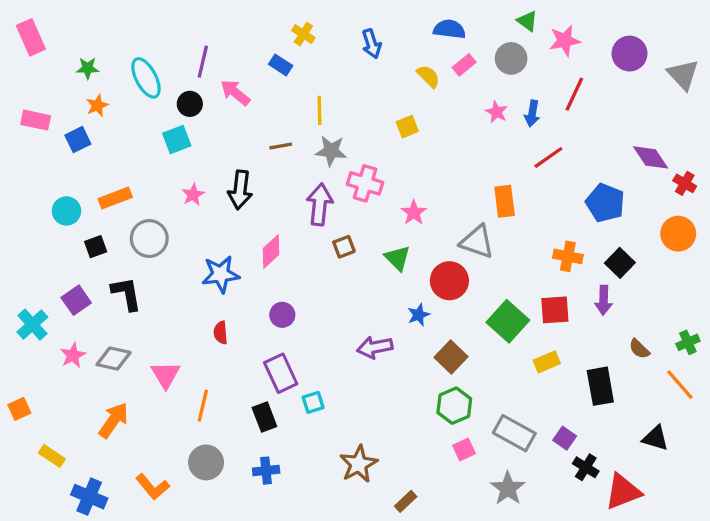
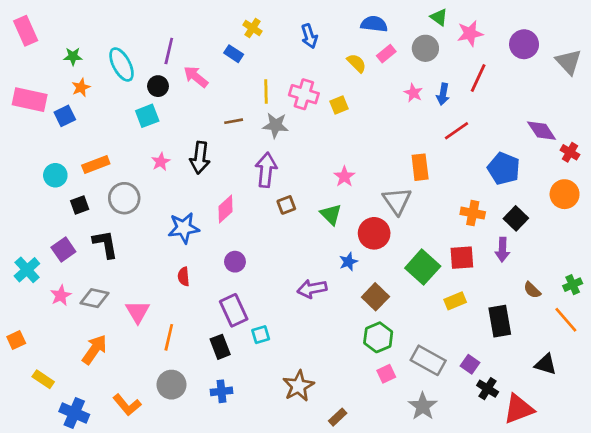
pink rectangle: (36, 120) -> (30, 100), size x1.4
pink cross: (365, 183) -> (304, 94), moved
gray triangle: (477, 242) -> (397, 201), turned 36

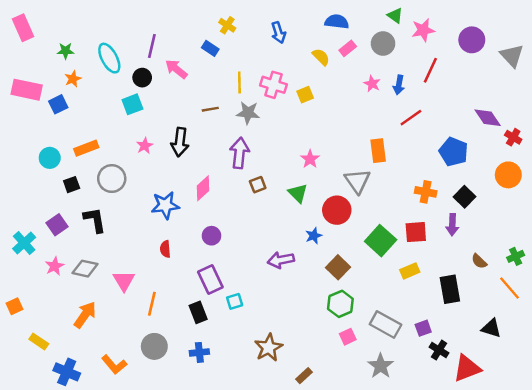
purple square: (470, 364) -> (423, 328), turned 35

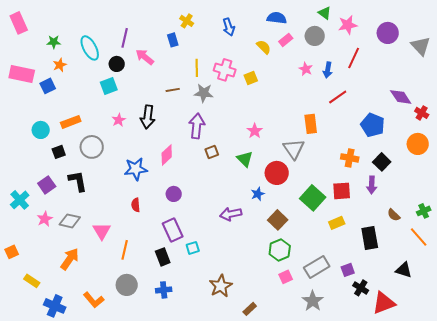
blue rectangle: (210, 48) -> (173, 40), turned 40
gray rectangle: (385, 324) -> (317, 267), turned -60

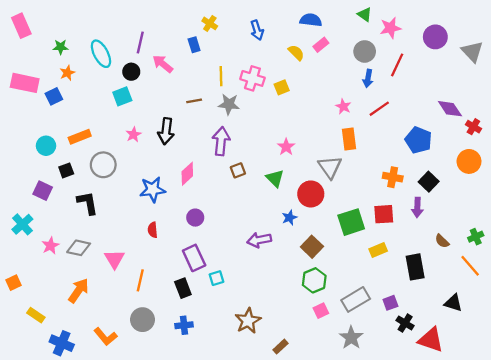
gray circle: (315, 36) -> (365, 51), moved
pink star: (306, 69) -> (343, 106), moved
purple square: (47, 185) -> (43, 191), moved, turned -30
green square: (313, 198) -> (351, 222), turned 30
red triangle: (384, 303) -> (431, 340), turned 40

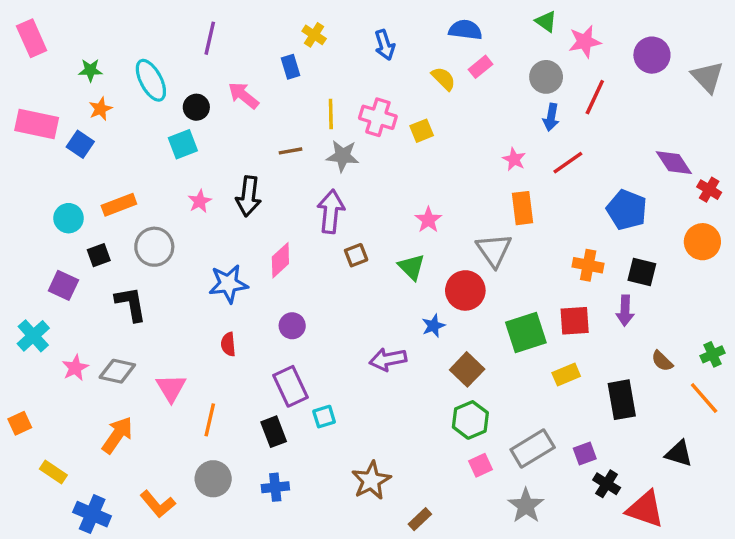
purple line: (140, 43) -> (210, 38), moved
blue square: (54, 96) -> (80, 144), turned -30
black square: (429, 182) -> (642, 272), turned -30

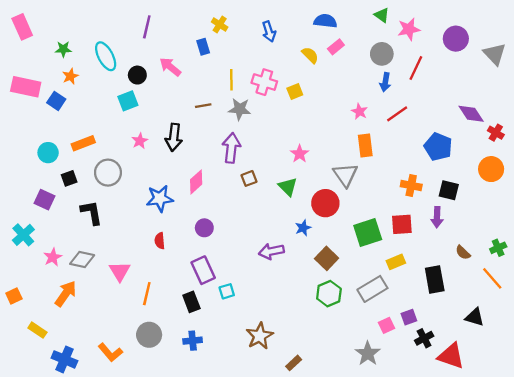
orange arrow: (117, 435) -> (66, 294), moved
gray rectangle: (533, 449) -> (372, 289), moved
pink square: (480, 465) -> (386, 325), moved
black cross: (607, 484) -> (424, 338), turned 30

